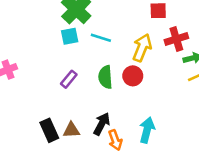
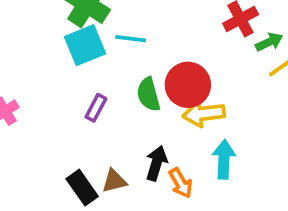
cyan square: (70, 36) -> (85, 45), size x1.5
yellow arrow: (142, 48) -> (204, 114), moved, turned -108
red circle: (133, 76) -> (188, 85), size x1.5

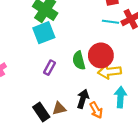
cyan line: (131, 39) -> (110, 22), moved

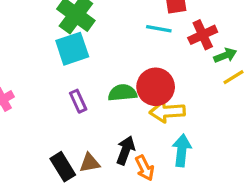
cyan line: (110, 22) -> (159, 29), moved
green semicircle: (79, 60) -> (122, 93), turned 96
purple rectangle: (49, 68) -> (78, 101), turned -56

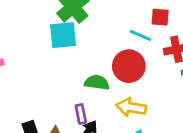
red circle: (156, 87) -> (129, 66), moved
purple rectangle: (78, 101) -> (81, 114), moved

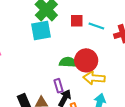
red square: (160, 17) -> (77, 21), moved
red circle: (129, 66) -> (86, 60), moved

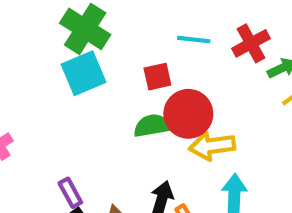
red square: (77, 21) -> (157, 77), moved
purple rectangle: (58, 86) -> (70, 193), moved

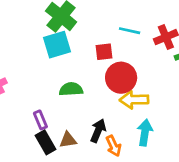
green semicircle: (152, 126) -> (71, 89), moved

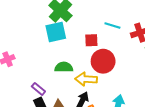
yellow arrow: (134, 100) -> (86, 79), moved
purple rectangle: (40, 120) -> (38, 89), turned -32

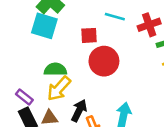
cyan square: (56, 32) -> (44, 26), turned 30
yellow arrow: (86, 79) -> (59, 89), moved, turned -50

